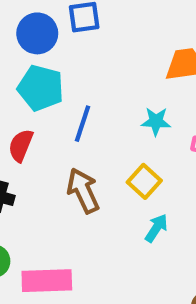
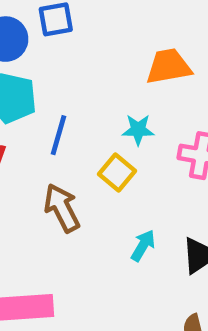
yellow square: (144, 181) -> (117, 172), moved

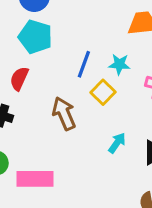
blue line: (59, 135) -> (84, 64), moved

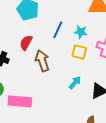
red semicircle: (19, 79) -> (26, 43), moved
yellow square: (103, 92) -> (79, 52), moved, turned -35

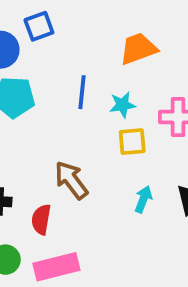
blue line: (58, 30) -> (82, 92), moved
red semicircle: (26, 43) -> (41, 219), moved

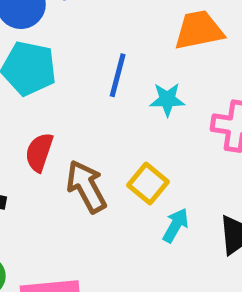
yellow square: (132, 142) -> (148, 184), moved, turned 36
red semicircle: (41, 219) -> (39, 152), moved

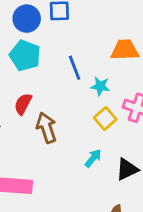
blue line: (118, 75) -> (75, 68), turned -45
yellow square: (148, 184) -> (105, 118), moved

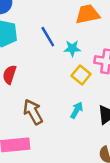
brown arrow: (46, 128) -> (33, 112), moved

